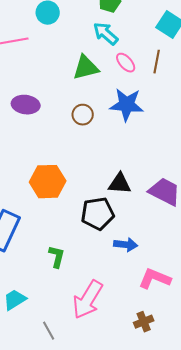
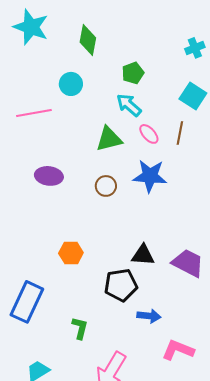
orange hexagon: (48, 182) -> (71, 253), size x0.7

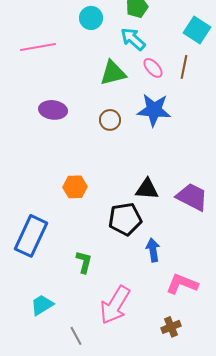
cyan circle: (71, 84) -> (91, 18), moved
blue arrow: (149, 316) -> (153, 250), turned -105

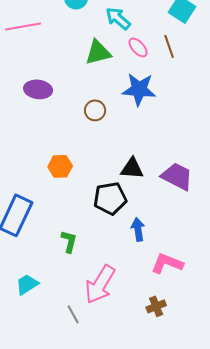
brown line: (184, 67) -> (169, 46), turned -30
brown circle: (110, 120) -> (95, 110), moved
gray line: (76, 336) -> (73, 314), moved

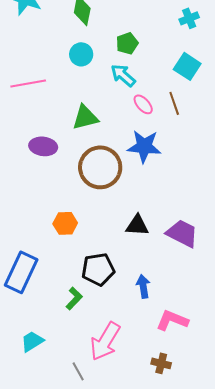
green triangle: (98, 52) -> (85, 117), moved
brown circle: (95, 110) -> (100, 167), size x2.0
black pentagon: (110, 198) -> (98, 269), moved
green L-shape: (69, 241) -> (74, 298), turned 30
brown cross: (156, 306) -> (161, 363), turned 36

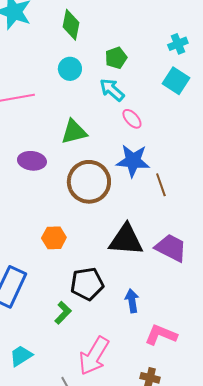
cyan cross: (189, 18) -> (178, 44), moved
brown line: (174, 103) -> (161, 185), moved
black triangle: (137, 225) -> (126, 240), size x1.5

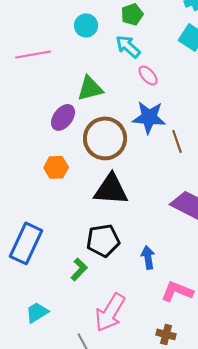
purple ellipse: (32, 161) -> (63, 117), moved, turned -60
orange hexagon: (54, 238) -> (56, 167), moved
black triangle: (126, 240) -> (111, 189), moved

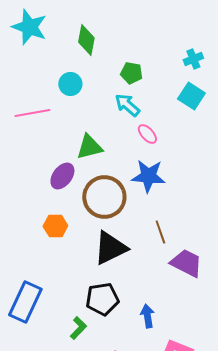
green pentagon: (132, 14) -> (131, 73), turned 30
cyan circle: (86, 25) -> (70, 84), moved
brown line: (177, 141) -> (160, 232), moved
black triangle: (111, 189) -> (110, 248), turned -30

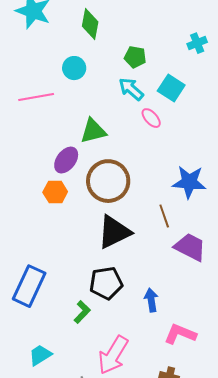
cyan square: (191, 96) -> (171, 88), moved
blue star: (148, 176) -> (189, 182), moved
orange hexagon: (55, 226) -> (55, 192), moved

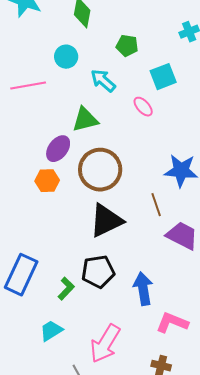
cyan square: (171, 88) -> (163, 77), turned 36
cyan arrow: (131, 89) -> (103, 81), moved
blue arrow: (151, 300) -> (143, 289), size x1.4
green L-shape: (82, 312) -> (66, 289), moved
cyan trapezoid: (40, 355) -> (51, 331), moved

